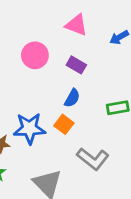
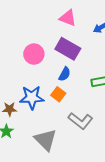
pink circle: (35, 55) -> (34, 54), moved
purple rectangle: (76, 65) -> (68, 49), size x1.6

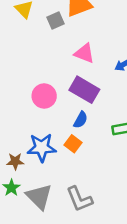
gray L-shape: (80, 121) -> (79, 199), moved, turned 30
gray triangle: (46, 140) -> (39, 197), moved

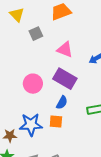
gray square: (55, 21) -> (36, 34), moved
orange square: (73, 144) -> (56, 122), turned -32

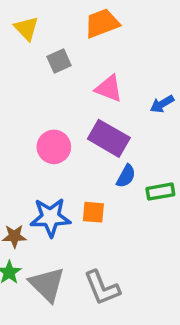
blue semicircle: (62, 103) -> (126, 176), moved

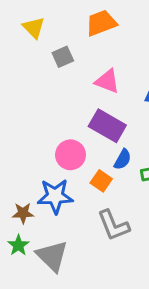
pink circle: (54, 147) -> (71, 155), moved
orange square: (93, 212) -> (101, 181), moved, turned 30
gray L-shape: (102, 288) -> (113, 225), moved

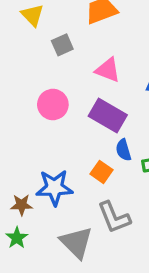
pink circle: (71, 155) -> (53, 105), moved
blue semicircle: (123, 159) -> (123, 150), turned 135
gray triangle: (52, 256) -> (76, 242), moved

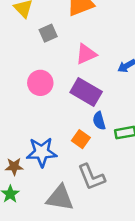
pink triangle: (108, 70) -> (86, 54), turned -45
gray triangle: (76, 242) -> (60, 198), turned -36

